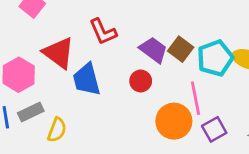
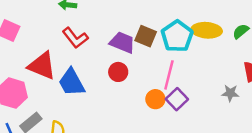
pink line: (196, 98) -> (169, 75), turned 40
orange circle: (174, 121) -> (155, 99), size x0.6
purple square: (214, 129) -> (177, 99), moved

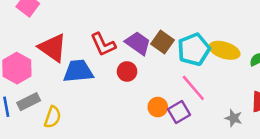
red L-shape: (75, 38) -> (103, 44), moved
pink line: (169, 75) -> (193, 88), moved, turned -68
blue trapezoid: (72, 82) -> (78, 71), turned 100

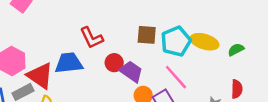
brown square: (162, 42) -> (147, 35), turned -30
purple trapezoid: (138, 43) -> (131, 72), moved
red triangle: (53, 48) -> (40, 76), moved

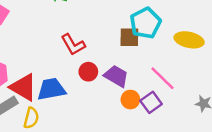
cyan pentagon: (176, 41) -> (146, 23), moved
blue trapezoid: (69, 63) -> (51, 89), moved
red circle: (114, 63) -> (88, 72), moved

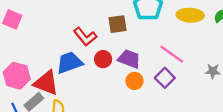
brown square: (129, 37) -> (118, 24), moved
blue trapezoid: (51, 89) -> (69, 63), moved
orange circle: (130, 100) -> (135, 81), moved

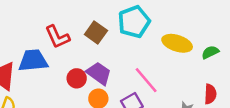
brown square: (118, 24) -> (96, 32), turned 30
red circle: (103, 59) -> (77, 78), moved

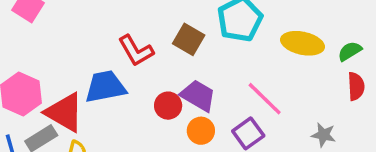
red semicircle: (210, 94) -> (356, 86), moved

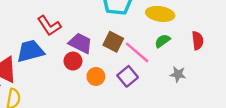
brown square: (189, 39) -> (113, 42), moved
green semicircle: (350, 51) -> (162, 41), moved
purple trapezoid: (198, 96) -> (80, 43), moved

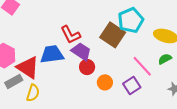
brown square: (113, 42) -> (113, 35), moved, size x1.4
purple trapezoid: (80, 43) -> (81, 52), moved

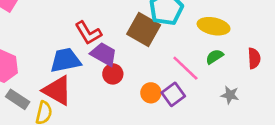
red triangle: (28, 67) -> (57, 91), moved
gray rectangle: (14, 81) -> (18, 99), turned 66
orange circle: (105, 82) -> (151, 93), moved

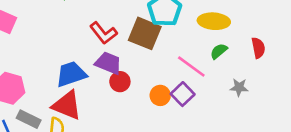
red L-shape: (88, 33) -> (104, 33), moved

